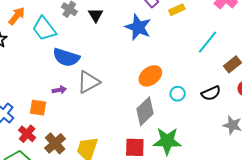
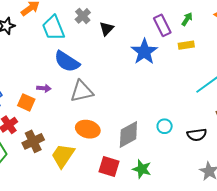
orange ellipse: (150, 76) -> (88, 129), moved, turned 35
purple arrow: (59, 90) -> (44, 88), moved
green star: (167, 141) -> (142, 169), size x0.7

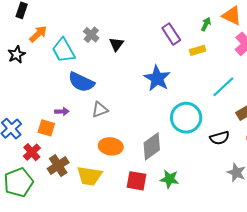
green arrow: (187, 19) -> (206, 24), moved
blue star: (144, 52) -> (157, 78), moved
gray triangle: (82, 91) -> (100, 110), size x0.7
cyan circle: (165, 126) -> (186, 118), moved, size x2.0
yellow trapezoid: (63, 156) -> (89, 176), turned -108

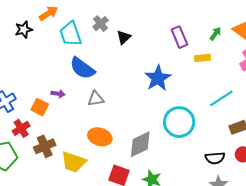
black semicircle: (220, 138) -> (215, 158), moved

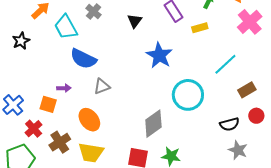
black star: (24, 30) -> (21, 41), moved
black triangle: (124, 37) -> (135, 21), moved
orange ellipse: (100, 137) -> (89, 120), moved, turned 45

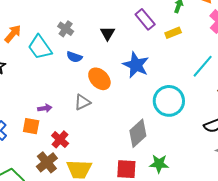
blue semicircle: (83, 59) -> (74, 57), moved, size x0.6
orange ellipse: (89, 120) -> (99, 79), moved
red cross: (34, 129) -> (60, 139), moved

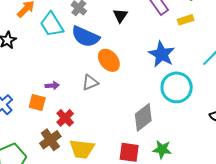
blue semicircle: (74, 57) -> (85, 37), size x1.8
blue star: (136, 65) -> (162, 54), moved

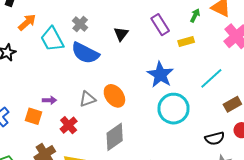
orange ellipse: (109, 60) -> (114, 96), moved
gray diamond: (143, 117) -> (115, 137), moved
red cross: (65, 118) -> (69, 125), moved

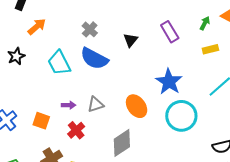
cyan trapezoid: (52, 39) -> (59, 63), moved
yellow rectangle: (186, 41) -> (210, 49), moved
orange ellipse: (114, 96) -> (137, 106), moved
purple arrow: (49, 100) -> (69, 105), moved

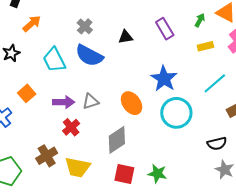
black triangle: (131, 40) -> (126, 37), turned 42
purple arrow: (69, 105) -> (64, 102), size x1.5
orange square: (41, 121) -> (27, 93), moved, turned 30

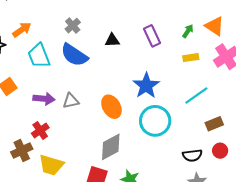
orange arrow: (32, 24) -> (22, 30), moved
red cross: (71, 127) -> (40, 131), moved
gray diamond: (117, 140) -> (111, 147), moved

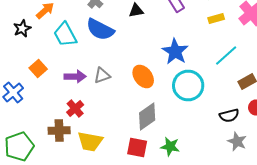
brown cross: (22, 150) -> (59, 130), turned 30

